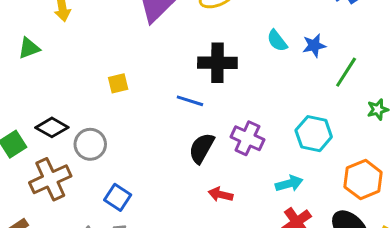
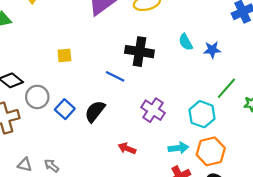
green line: (346, 72) -> (226, 88), moved
black semicircle: (202, 148) -> (95, 111), moved
orange hexagon: (363, 180) -> (211, 151), moved
blue square: (118, 197) -> (65, 109), moved

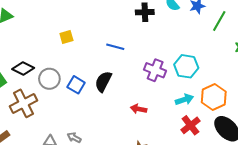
black cross: (139, 52) -> (145, 12), moved, size x0.7
green line: (226, 88) -> (219, 21), moved
cyan hexagon: (202, 114) -> (186, 66), moved

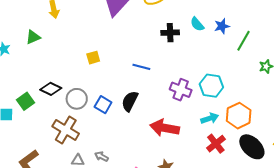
brown cross: (23, 103) -> (66, 130), moved, turned -32
red arrow: (139, 109) -> (165, 128), size x1.8

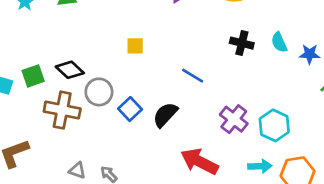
brown cross: (66, 130) -> (62, 110), moved, turned -36

